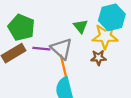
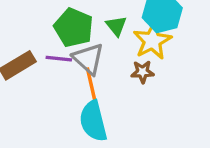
green pentagon: (21, 27) -> (74, 28), moved
yellow star: (105, 36) -> (152, 41), turned -30

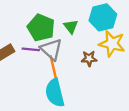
yellow star: (152, 41) -> (112, 44), moved, turned -30

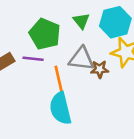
green triangle: (71, 27) -> (81, 21), moved
gray triangle: (51, 49) -> (81, 59), moved, turned -35

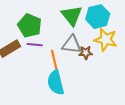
green triangle: (81, 21) -> (72, 16), size x1.6
green pentagon: (45, 34) -> (30, 26), moved

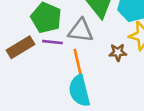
gray triangle: (72, 45) -> (81, 31), moved

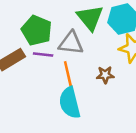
brown star: (118, 52) -> (105, 75), moved

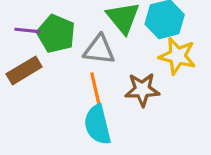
purple line: (43, 55) -> (27, 30), moved
brown star: (105, 75) -> (142, 90), size x1.5

